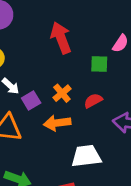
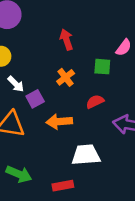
red arrow: (61, 38) -> (66, 40), size x0.7
orange cross: (62, 93) -> (66, 77), moved

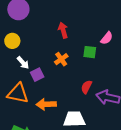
red semicircle: (95, 102) -> (86, 87), moved, turned -40
orange arrow: (59, 122) -> (46, 104), moved

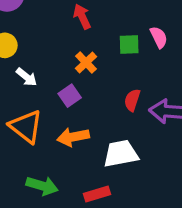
pink semicircle: (107, 38) -> (159, 37), moved, turned -56
purple square: (37, 75) -> (70, 96), moved
orange triangle: (18, 93) -> (26, 127), turned 35

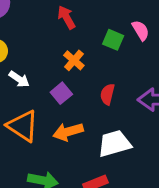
green square: (129, 44) -> (113, 40), turned 30
red semicircle: (132, 100) -> (107, 94), moved

